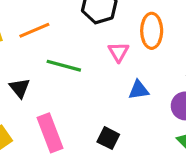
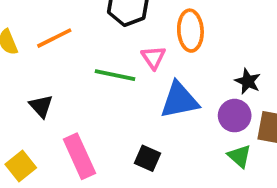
green line: (64, 66) -> (115, 75), moved
blue triangle: (139, 90) -> (179, 100), size x1.6

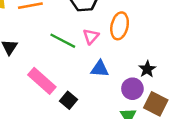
blue triangle: (179, 100) -> (100, 69), size x0.7
pink rectangle: (79, 156) -> (42, 81), moved, turned -40

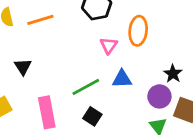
green line: (63, 41) -> (86, 87), moved, turned -50
pink rectangle: (42, 81) -> (47, 112), moved, turned 44

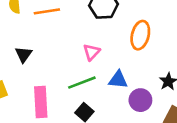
pink triangle: (109, 45) -> (92, 52), moved
purple circle: (159, 96) -> (140, 100), moved

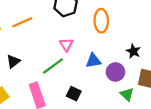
black triangle: (24, 55) -> (13, 61), turned 32
green line: (82, 83) -> (53, 66), moved

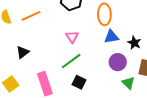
blue triangle: (93, 61) -> (111, 37), moved
green line: (53, 66) -> (71, 61), moved

